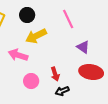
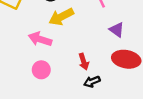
pink circle: (31, 81) -> (41, 70), moved

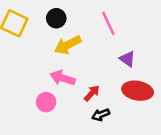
pink arrow: (40, 39) -> (63, 78), moved
red arrow: (84, 62) -> (92, 93), turned -119

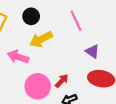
pink arrow: (63, 78) -> (18, 57), moved
pink circle: (46, 102) -> (38, 86), moved, size x1.5

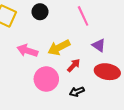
yellow arrow: (41, 39) -> (59, 47), moved
red arrow: (62, 81) -> (74, 65), moved

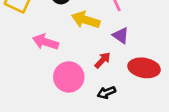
purple triangle: (99, 45) -> (121, 35), moved
yellow arrow: (59, 47) -> (86, 20), moved, turned 45

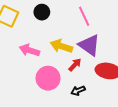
yellow arrow: (86, 20) -> (61, 46), moved
purple triangle: (121, 35) -> (89, 45), size x1.6

